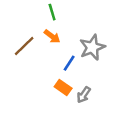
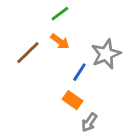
green line: (52, 12) -> (60, 14), turned 70
gray arrow: (84, 95) -> (89, 122), moved

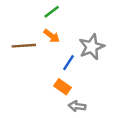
brown line: (28, 53) -> (24, 46), turned 40
gray arrow: (89, 122) -> (77, 106), turned 63

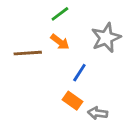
gray star: (92, 47) -> (106, 38), moved
gray arrow: (77, 106) -> (98, 113), moved

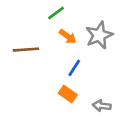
orange arrow: (60, 42) -> (68, 37), moved
gray arrow: (98, 113) -> (102, 106), moved

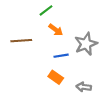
gray star: (99, 35) -> (86, 44), moved
blue line: (74, 68) -> (61, 56), turned 48

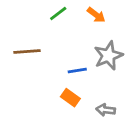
orange arrow: (56, 30) -> (96, 15), moved

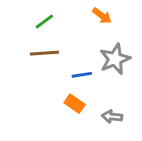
green line: (58, 14) -> (44, 22), moved
brown line: (27, 52) -> (44, 53), moved

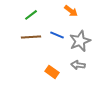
blue line: (82, 75) -> (57, 35), moved, turned 32
gray arrow: (112, 117) -> (78, 65), moved

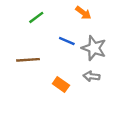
brown line: (31, 37) -> (28, 60), moved
gray star: (80, 41) -> (94, 48), turned -30

